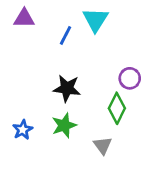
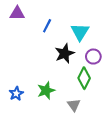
cyan triangle: (95, 20) -> (80, 32), moved
black star: (67, 88) -> (65, 53), moved, turned -30

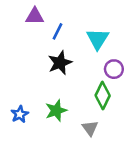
purple triangle: (17, 13) -> (35, 16), moved
black star: (65, 53) -> (60, 63), moved

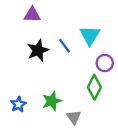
blue line: (57, 31) -> (64, 46), moved, turned -63
black star: (60, 63) -> (38, 50), moved
gray triangle: (90, 128) -> (74, 117), moved

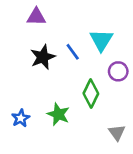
green diamond: (94, 87) -> (91, 93), moved
green star: (52, 101) -> (58, 114), turned -30
gray triangle: (74, 117) -> (117, 132), moved

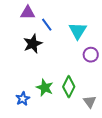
blue line: (73, 52) -> (47, 25), moved
green diamond: (91, 93) -> (69, 87), moved
blue star: (21, 118) -> (23, 99), moved

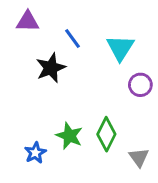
purple triangle: (28, 13) -> (28, 22), moved

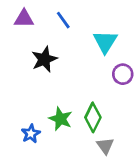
blue line: (72, 38) -> (63, 20), moved
gray triangle: (139, 157) -> (105, 146), moved

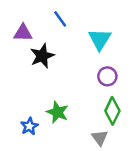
purple triangle: (24, 19) -> (23, 33), moved
purple circle: (123, 74) -> (107, 76), moved
green diamond: (93, 117) -> (112, 111), moved

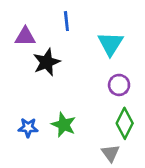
blue line: (60, 19) -> (66, 21), turned 30
blue star: (29, 126) -> (28, 128), moved, turned 30

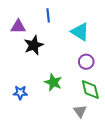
cyan triangle: (110, 44) -> (80, 32), turned -30
green diamond: (125, 123) -> (90, 89), turned -40
green star: (64, 125) -> (53, 82), moved

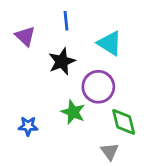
purple triangle: (18, 27) -> (25, 36), turned 42
black star: (34, 45) -> (62, 61), moved
purple circle: (86, 62) -> (98, 87), moved, size x1.5

